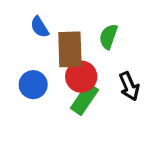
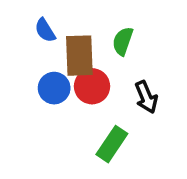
blue circle: (33, 85) -> (54, 88), moved
green rectangle: (84, 99) -> (112, 144), moved

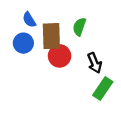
blue circle: (54, 88) -> (23, 43), moved
green rectangle: (112, 144) -> (103, 89), moved

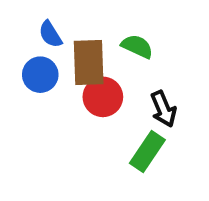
green semicircle: (79, 27) -> (137, 46), turned 96
green rectangle: (103, 89) -> (147, 151), moved

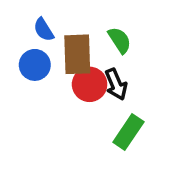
green semicircle: (137, 46) -> (120, 40), turned 32
black arrow: (163, 109) -> (116, 84), moved

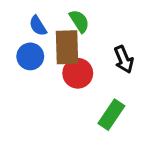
green semicircle: (120, 40) -> (79, 21), moved
black arrow: (116, 84) -> (124, 59), moved

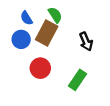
brown rectangle: (67, 47) -> (47, 33), turned 30
red circle: (78, 73) -> (40, 68), moved

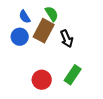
black arrow: (86, 42) -> (67, 39), moved
red circle: (40, 68) -> (42, 80), moved

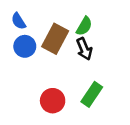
green semicircle: (52, 14) -> (84, 26), moved, turned 63
blue semicircle: (25, 17) -> (18, 21), moved

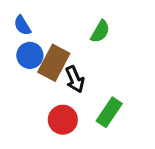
brown rectangle: (55, 39) -> (54, 63), moved
black arrow: (84, 49) -> (75, 79), moved

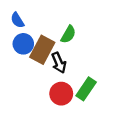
green semicircle: (100, 31) -> (68, 34), moved
red circle: (63, 120) -> (61, 94), moved

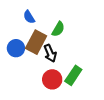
blue semicircle: (17, 20) -> (29, 17), moved
blue circle: (23, 44) -> (16, 48), moved

